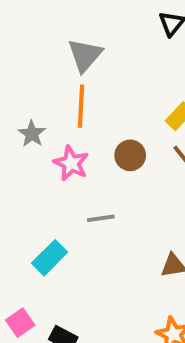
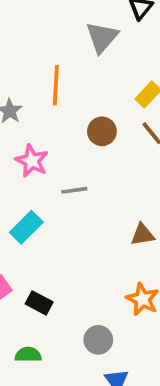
gray triangle: (85, 55) -> (102, 37), moved
pink star: (71, 163) -> (32, 161), moved

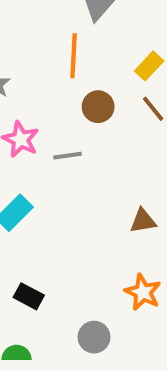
orange line: (56, 85) -> (74, 56), moved
gray line: (74, 190) -> (67, 156), moved

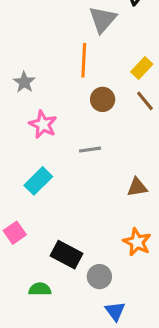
gray line: (67, 156) -> (90, 150), moved
black rectangle: (29, 296) -> (67, 255), moved, size x1.4

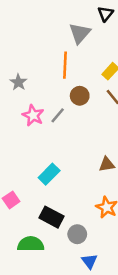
gray line: (90, 150) -> (58, 115), moved, turned -42
cyan rectangle: (38, 181) -> (49, 174), moved
green semicircle: (40, 289) -> (31, 244), size x1.5

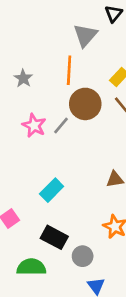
gray star: (18, 82) -> (23, 78), moved
brown circle: (80, 96) -> (85, 104), size x1.5

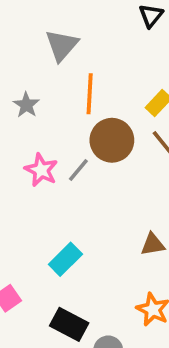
gray triangle: (85, 35) -> (62, 45), moved

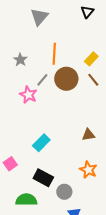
gray triangle: (62, 45) -> (39, 17), moved
gray line: (78, 170) -> (42, 80), moved

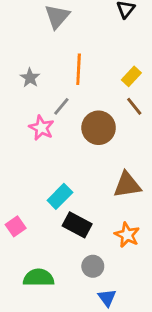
brown circle: (66, 79) -> (99, 128), moved
brown triangle: (88, 135) -> (127, 185), size x1.5
black rectangle: (43, 178) -> (77, 225), moved

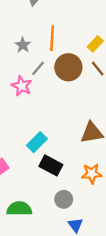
gray star: (30, 78) -> (23, 45), moved
brown circle: (99, 128) -> (68, 67), moved
orange star: (127, 235) -> (92, 174), turned -30

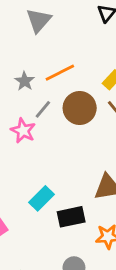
orange line: (52, 38) -> (60, 73), turned 60
black rectangle: (51, 165) -> (71, 217), moved, turned -40

